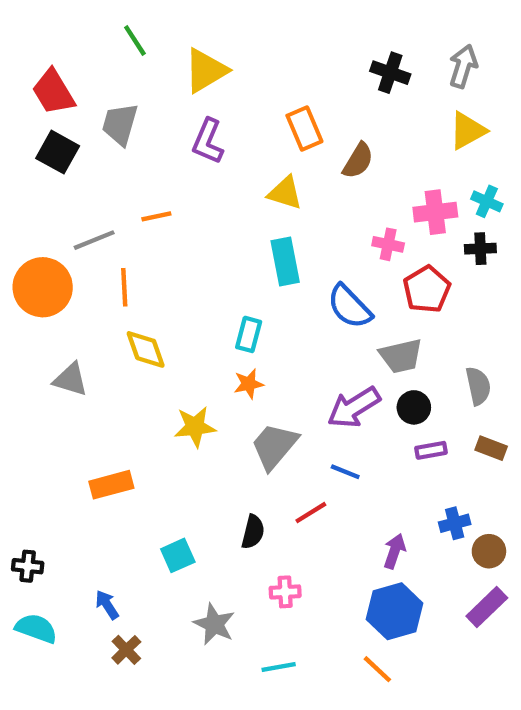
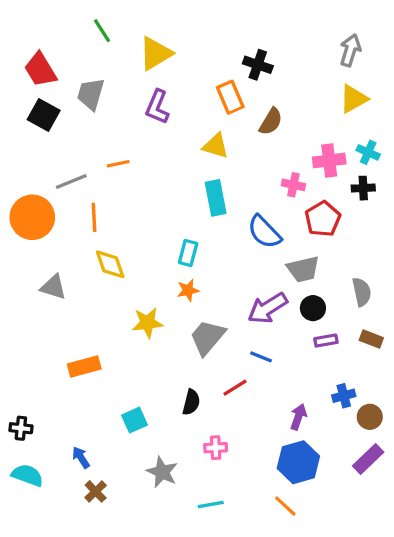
black cross: (390, 73) -> (258, 65), moved

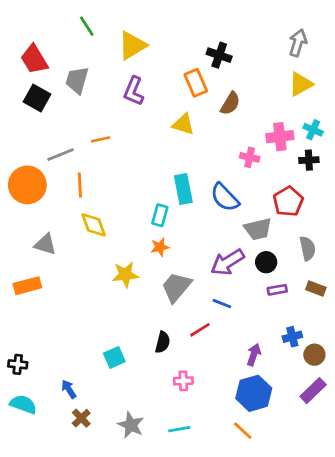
cyan rectangle: (216, 198) -> (183, 189), moved
red pentagon: (323, 219) -> (288, 201), moved
orange rectangle: (84, 367) -> (27, 286), moved
gray star: (162, 472) -> (131, 425), moved

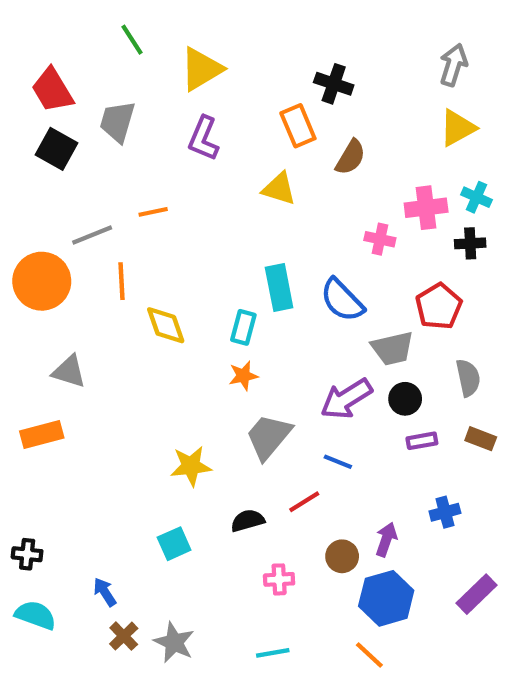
yellow diamond: (94, 225) -> (166, 325), moved
yellow star: (125, 275) -> (191, 466), moved
black semicircle: (163, 342) -> (248, 521), turned -120
brown circle: (314, 355) -> (342, 556), moved
gray star: (131, 425) -> (174, 642), moved

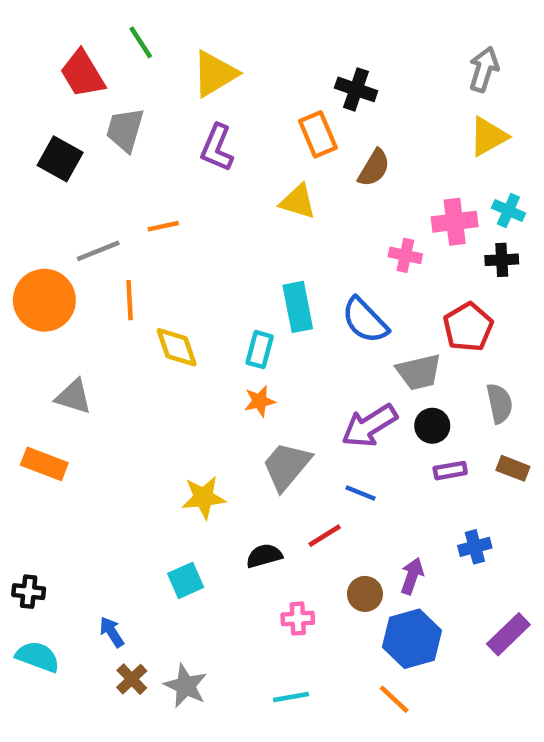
red trapezoid: (52, 90) -> (82, 74), moved
orange rectangle: (42, 434) -> (44, 464), turned 36

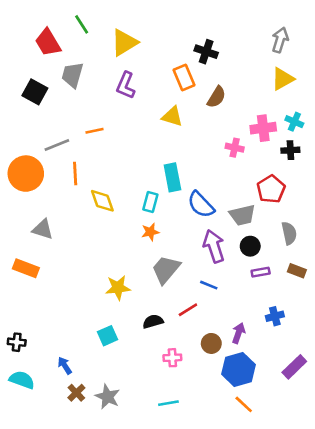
blue semicircle: (365, 320) -> (201, 205), moved
purple arrow: (369, 426) -> (214, 246), turned 104
orange line: (394, 699) -> (244, 404), moved

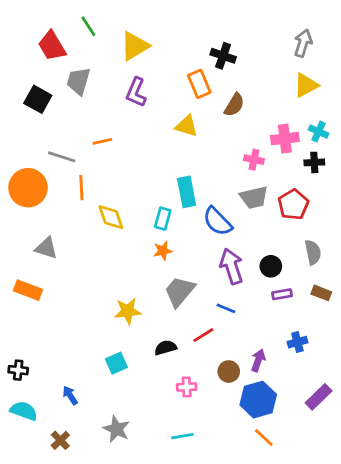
gray line: (57, 145) -> (62, 157), turned 40
gray trapezoid: (242, 215) -> (254, 198), moved
brown cross: (76, 393) -> (60, 440), moved

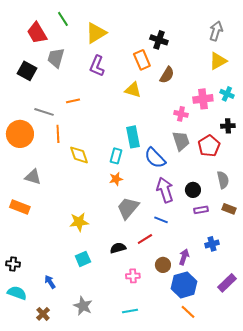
black cross: (314, 162) -> (228, 126), moved
gray trapezoid: (254, 198) -> (181, 141), turned -95
yellow star: (128, 311) -> (79, 222), moved

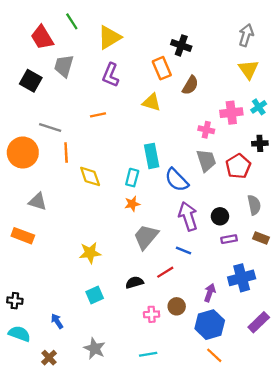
yellow triangle: (218, 61) -> (248, 69), turned -36
cyan cross: (227, 94) -> (259, 107), turned 32
orange line: (73, 101) -> (98, 115), moved
blue cross: (212, 244) -> (242, 278), size x1.6
brown circle: (163, 265) -> (177, 306), moved

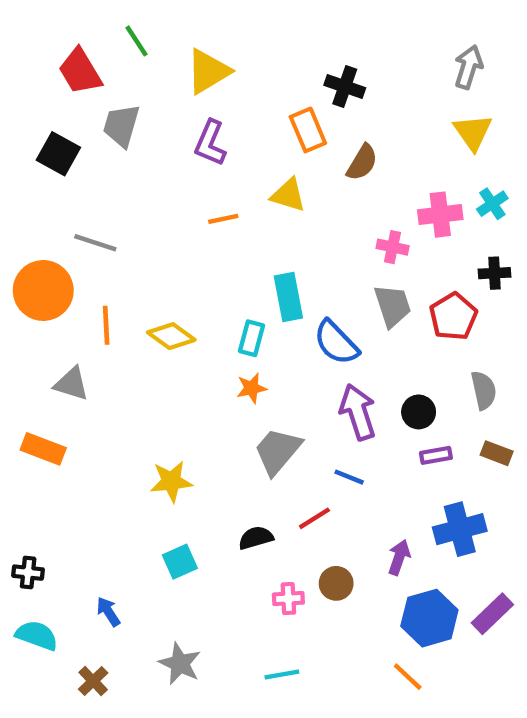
orange line: (98, 115) -> (223, 219), moved
orange line: (66, 153) -> (106, 325), moved
yellow diamond: (90, 176) -> (171, 336), turned -35
blue hexagon: (210, 325) -> (429, 618), moved

